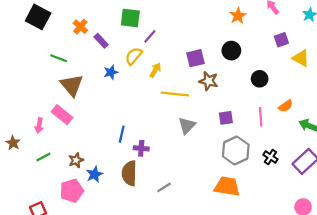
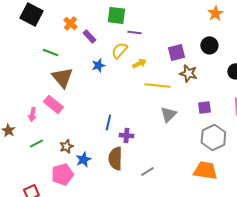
purple line: (150, 36) -> (134, 32), turned 56
yellow arrow: (155, 70) -> (139, 63), turned 32

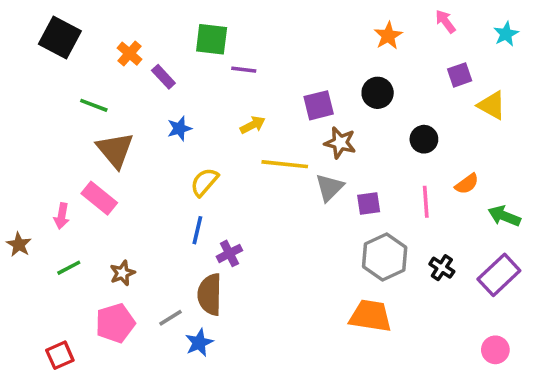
yellow semicircle: (119, 50) -> (204, 182), moved
gray triangle: (168, 114) -> (329, 187), moved
purple cross: (126, 135) -> (229, 253), turned -32
blue star: (83, 159) -> (199, 343), moved
gray line: (147, 171) -> (171, 318), moved

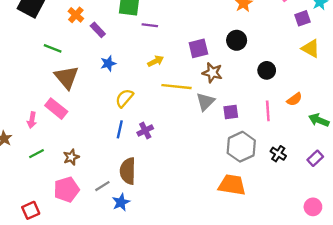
purple square: (460, 75) -> (303, 18), moved
purple cross: (229, 253) -> (145, 131), moved
purple rectangle: (499, 275) -> (315, 158), size x0.6

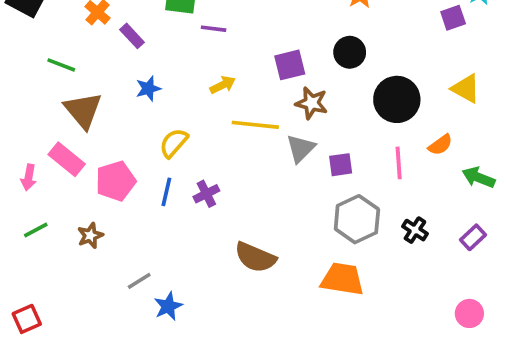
yellow triangle: (311, 48) -> (466, 89), moved
black circle: (267, 70) -> (397, 99), size x1.6
brown semicircle: (128, 171) -> (255, 257), moved, turned -68
pink pentagon: (67, 190) -> (116, 181), moved

